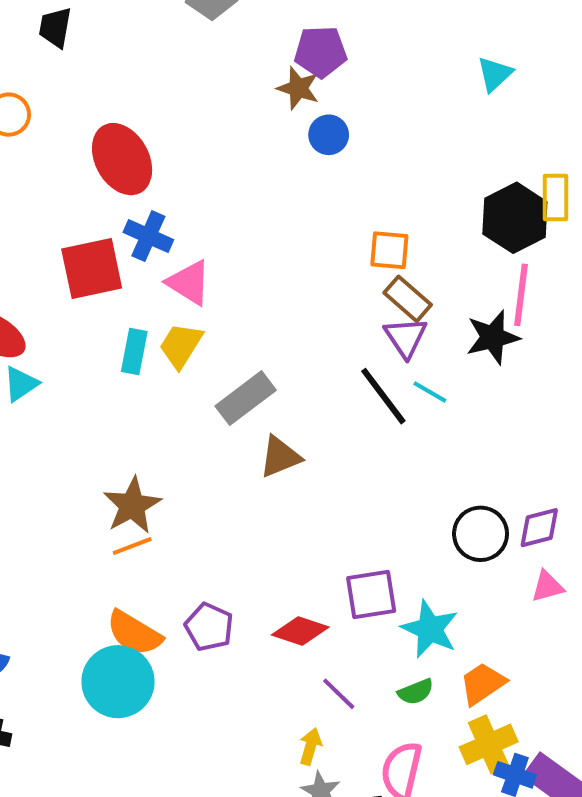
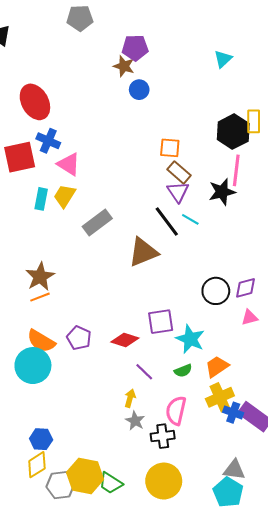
brown triangle: (280, 457) -> (143, 252), moved, size x1.4

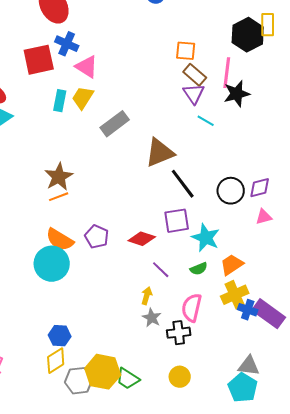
pink line: (236, 170) -> (227, 73), moved
black line: (167, 221) -> (183, 184), moved
yellow circle: (164, 481) -> (180, 377), size x0.6

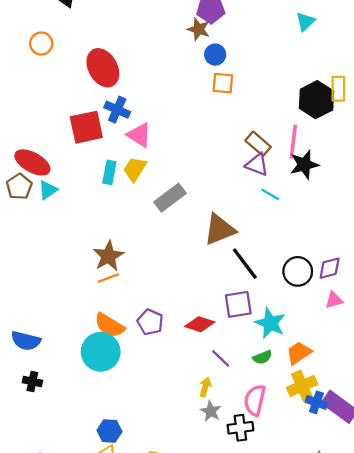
orange square: (186, 51) -> (223, 83), moved
purple triangle: (194, 94) -> (257, 165), turned -35

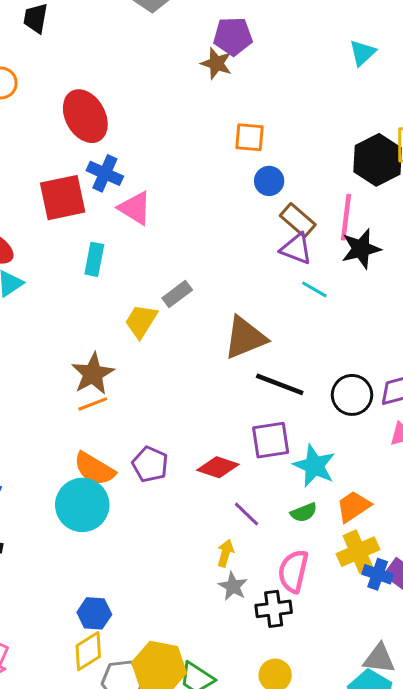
blue circle: (215, 55) -> (269, 181), moved
yellow trapezoid: (135, 169) -> (141, 321), moved
gray rectangle: (170, 198) -> (177, 294), size x0.7
black line: (245, 264) -> (280, 384), turned -32

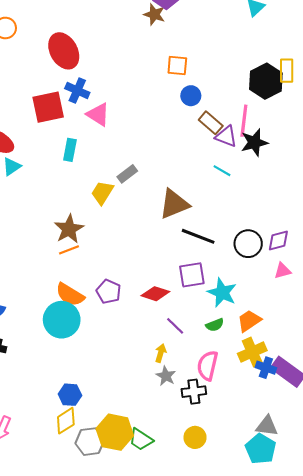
purple triangle: (296, 249) -> (226, 136), moved

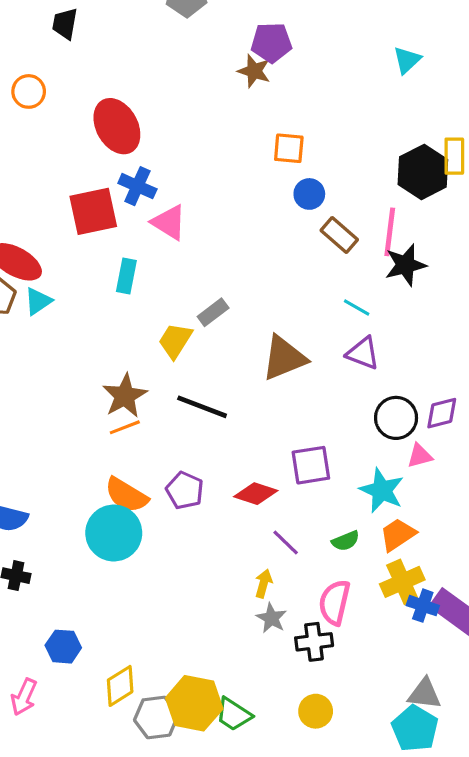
purple triangle: (226, 136) -> (363, 353), moved
black line: (198, 236) -> (202, 407), moved
pink triangle: (283, 271) -> (420, 456), moved
cyan star: (222, 293) -> (382, 490), moved
blue hexagon: (70, 395) -> (63, 647), moved

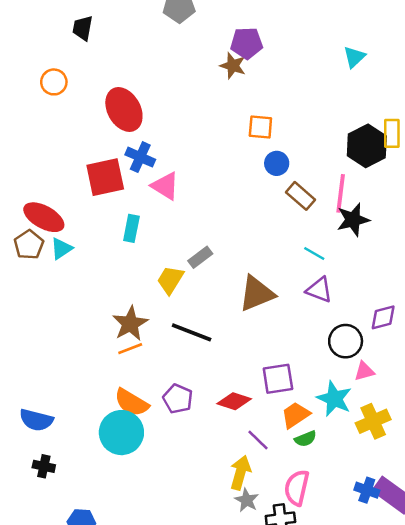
purple diamond: (442, 413) -> (383, 317), moved
orange trapezoid: (398, 535) -> (295, 415), moved
yellow cross: (402, 582) -> (373, 421), moved
yellow arrow: (264, 583) -> (240, 473), size x1.5

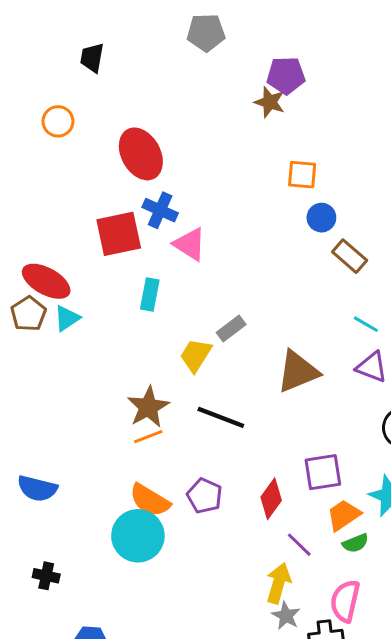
red diamond: (234, 401) -> (271, 499), turned -72
blue semicircle: (36, 420) -> (37, 488), moved

